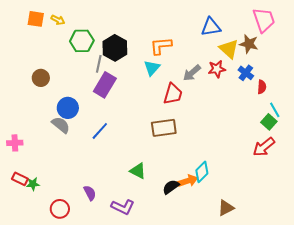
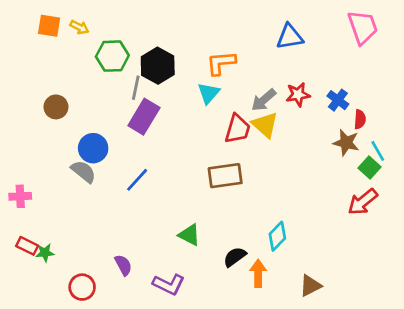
brown star: (249, 44) -> (346, 143), moved
yellow triangle: (229, 49) -> (265, 125), moved
orange arrow: (188, 181) -> (258, 273), moved, turned -72

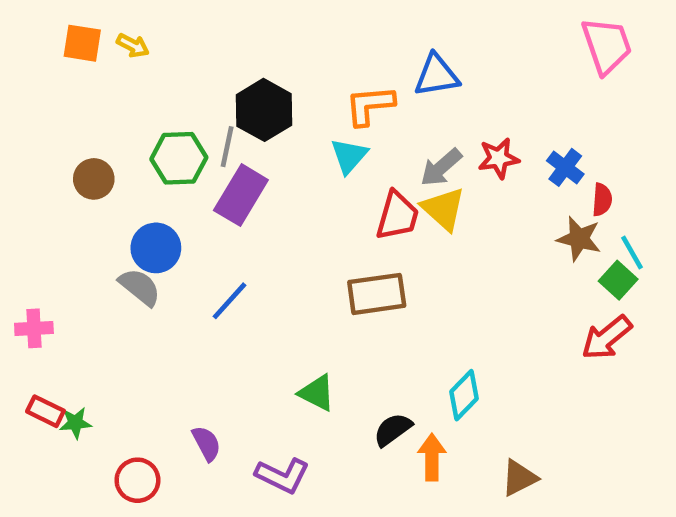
blue triangle: (290, 37) -> (436, 75), moved
green hexagon: (112, 56) -> (179, 158), moved

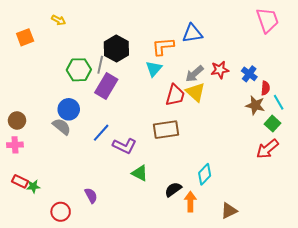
orange square: (82, 43) -> (25, 37), moved, turned -30
brown circle: (94, 179) -> (17, 120), moved
cyan line: (632, 253) -> (279, 102), moved
purple L-shape: (282, 476) -> (124, 146), moved

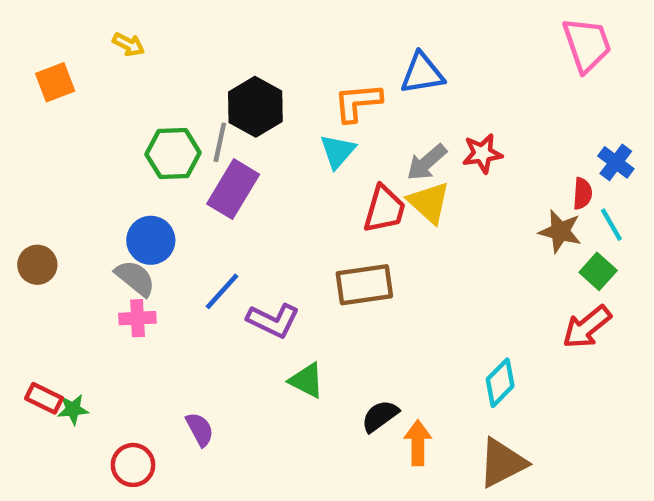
blue cross: (249, 74) -> (616, 162), moved
pink cross: (15, 145) -> (137, 318), moved
cyan diamond: (205, 174) -> (500, 383), moved
brown triangle: (229, 211) -> (502, 463), size x1.4

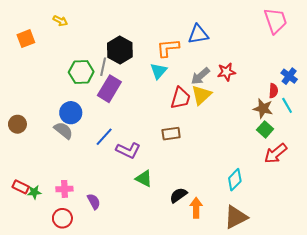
yellow triangle: (429, 202) -> (201, 95), turned 35
green square: (598, 271) -> (265, 129), moved
brown rectangle: (364, 285) -> (171, 134), size x0.7
pink cross: (137, 318) -> (64, 189), moved

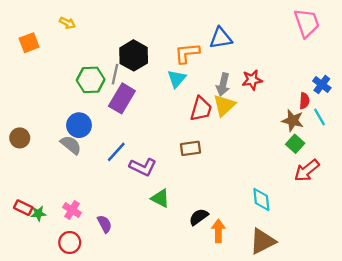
gray arrow: (200, 76) -> (223, 84), turned -36
cyan diamond: (235, 180) -> (261, 200), turned -50
pink cross: (64, 189) -> (72, 210), turned 35

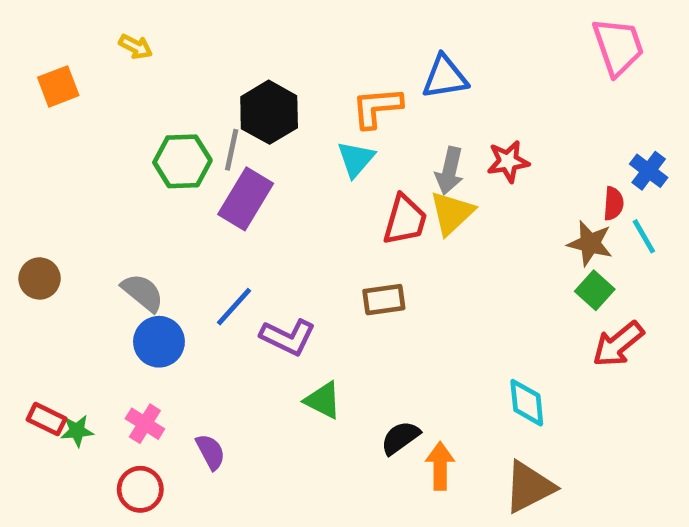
blue circle: (79, 125) -> (159, 342), moved

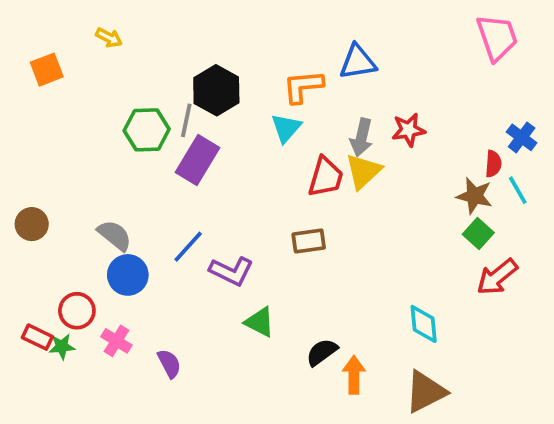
red circle: (140, 489) -> (77, 311), moved

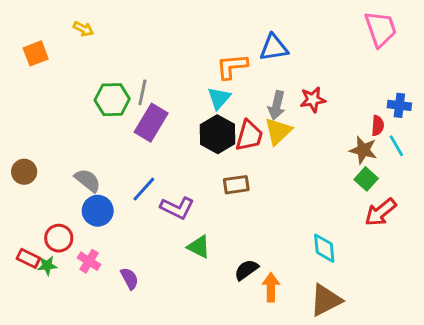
black hexagon: (216, 90) -> (217, 134), moved
blue cross: (522, 137) -> (399, 105), turned -30

